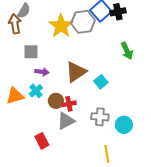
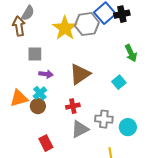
cyan square: (101, 82) -> (119, 82), moved
brown circle: (56, 101) -> (38, 106), moved
gray triangle: (66, 121) -> (80, 129), moved

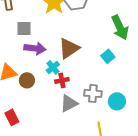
green arrow: (131, 53) -> (120, 27), size x1.4
purple arrow: (46, 74) -> (35, 48), size x1.5
cyan cross: (40, 93) -> (53, 67), moved
red rectangle: (46, 143) -> (12, 117), moved

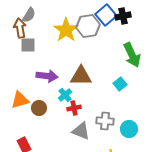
gray square: (24, 28) -> (28, 45), moved
brown triangle: (69, 48) -> (81, 76), turned 35
gray triangle: (69, 103) -> (81, 131), turned 48

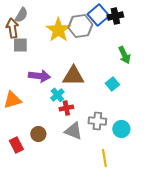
green arrow: (132, 55) -> (124, 55), size x0.7
brown circle: (39, 108) -> (38, 134), moved

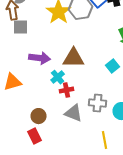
red rectangle: (16, 145) -> (35, 136), moved

